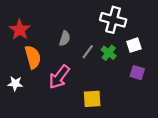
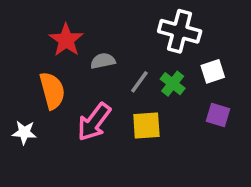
red star: (20, 30) -> (66, 40), moved
gray semicircle: (65, 38) -> (103, 61), turned -120
yellow square: (92, 99) -> (146, 125), moved

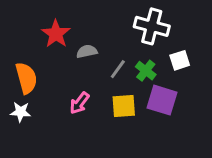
orange semicircle: (52, 91) -> (26, 78), moved
purple square: (218, 115) -> (162, 100), moved, size x1.5
pink arrow: (94, 122) -> (79, 103), size x0.7

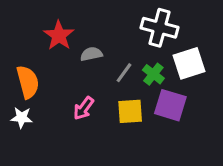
white square: (180, 60) -> (189, 63), size x1.5

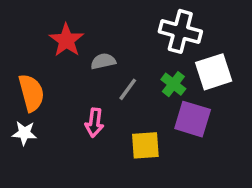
gray line: (124, 73) -> (128, 89), moved
pink arrow: (84, 108) -> (94, 123), turned -30
yellow square: (130, 111) -> (145, 145), moved

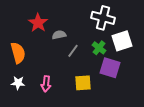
pink arrow: (94, 123) -> (46, 84), moved
white star: (24, 133) -> (18, 83), moved

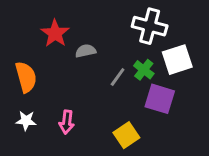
gray line: (73, 51) -> (118, 77), moved
yellow square: (83, 83) -> (126, 135), moved, turned -30

